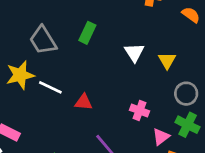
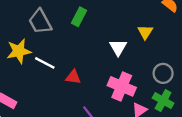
white triangle: (134, 52) -> (118, 47), moved
yellow triangle: (167, 61) -> (145, 32), moved
pink cross: (139, 111) -> (122, 86), size x1.6

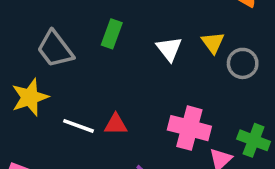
white triangle: (118, 47) -> (169, 49), moved
white line: (45, 63) -> (79, 126), moved
gray circle: (163, 73) -> (243, 63), moved

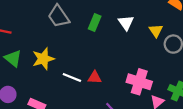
gray trapezoid: (55, 49) -> (59, 16), moved
white triangle: (169, 49) -> (126, 23), moved

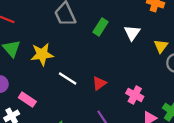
red triangle: (95, 77) -> (99, 83), moved, turned -48
pink cross: (139, 82) -> (135, 95), size x0.7

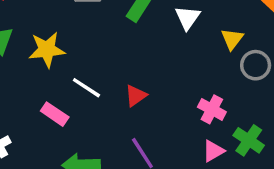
pink cross: (135, 95) -> (212, 109), moved
pink rectangle: (27, 100) -> (55, 114), moved

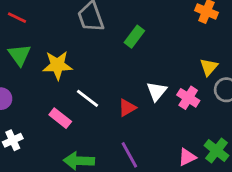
white triangle: (188, 18) -> (157, 91), moved
pink cross: (212, 109) -> (188, 98), moved

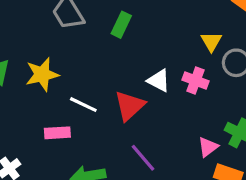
white triangle: (157, 91) -> (159, 80), turned -30
red triangle: (127, 108) -> (130, 106), size x1.5
pink rectangle: (60, 118) -> (57, 133), turned -30

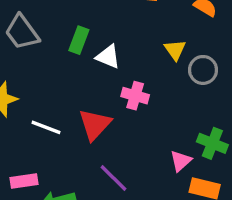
white triangle: (159, 80) -> (108, 57), moved
pink cross: (195, 80) -> (135, 96), moved
pink rectangle: (57, 133) -> (24, 181), moved

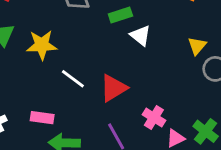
green rectangle: (79, 40) -> (120, 15), turned 35
pink cross: (135, 96) -> (154, 118), moved

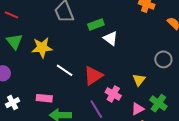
yellow triangle: (197, 46) -> (139, 80), moved
pink cross: (154, 118) -> (113, 94), moved

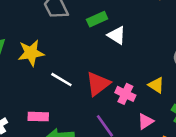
yellow triangle: (139, 80) -> (156, 85), turned -32
pink cross: (113, 94) -> (125, 94), moved
pink triangle: (138, 109) -> (146, 121), moved

